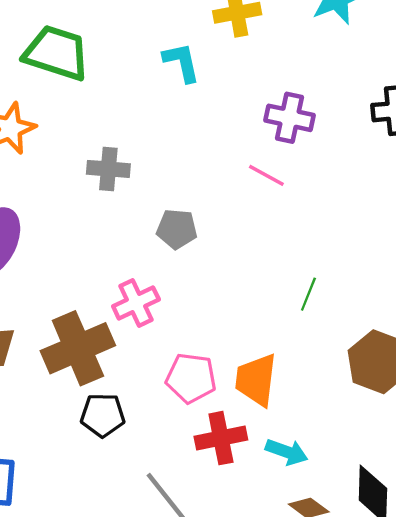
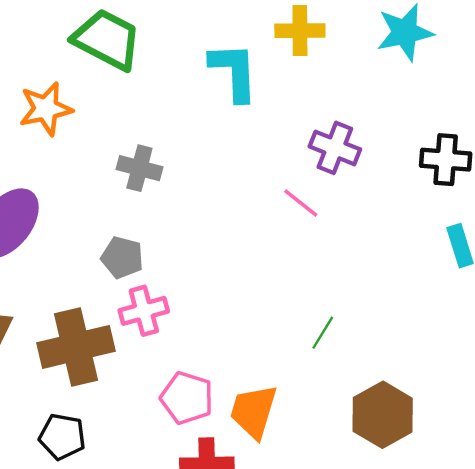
cyan L-shape: (182, 62) -> (234, 72), size x1.4
gray pentagon: (177, 229) -> (122, 257), moved
black pentagon: (103, 415) -> (62, 437), moved

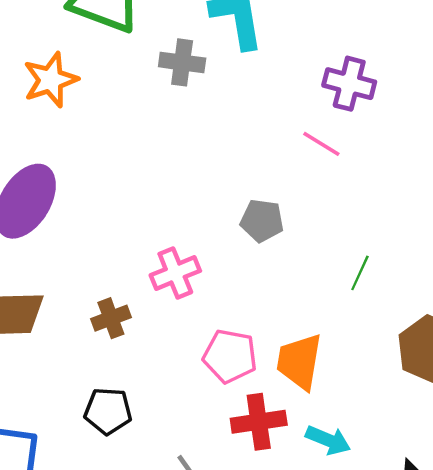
gray cross: (139, 168) -> (182, 62), moved
gray pentagon: (122, 257) -> (262, 221), moved
brown cross: (76, 347) -> (111, 318), size x0.5

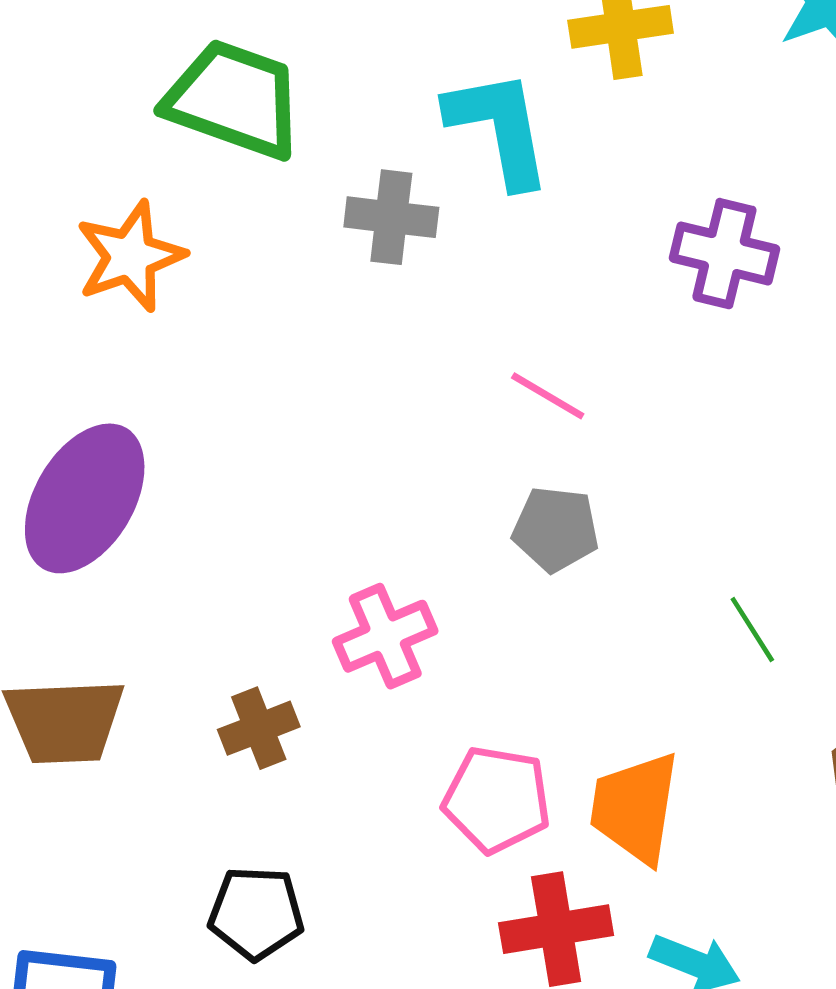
pink line: (321, 144) -> (548, 396), moved
green line: (360, 273) -> (752, 630), turned -56

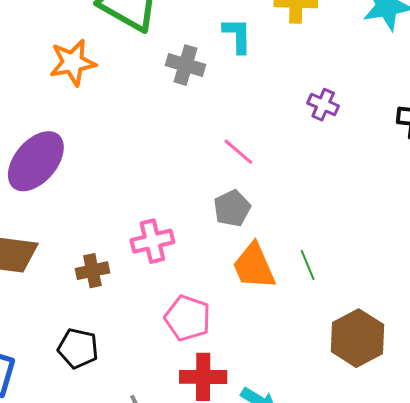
cyan L-shape: (499, 128) -> (237, 35), size x0.7
purple cross: (724, 254) -> (323, 105), size x0.7
gray pentagon: (556, 529) -> (232, 208), turned 30
orange trapezoid: (635, 808) -> (254, 266), moved, turned -42

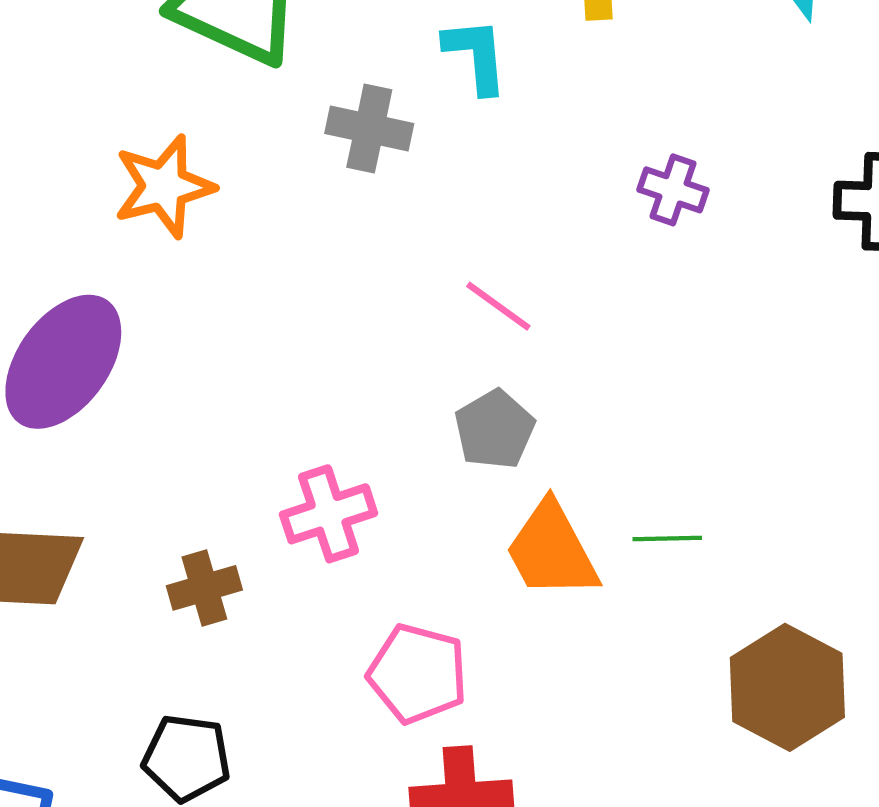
orange star: (73, 63) -> (164, 186), moved
green line: (308, 265) -> (667, 538), turned -64

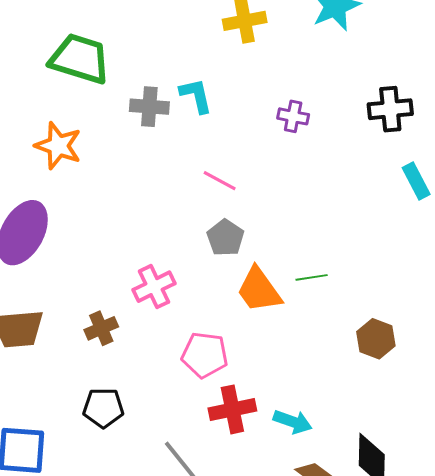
cyan L-shape: (476, 55) -> (196, 96), moved
orange star: (164, 186) -> (58, 146), turned -30
brown hexagon: (787, 687) -> (376, 339), size x0.7

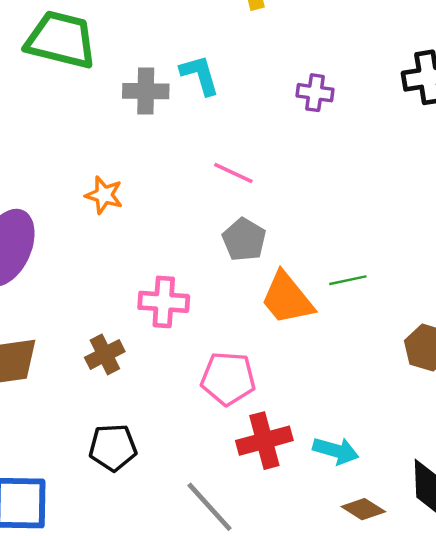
orange star: (58, 146) -> (104, 195), moved, size x0.7
pink cross: (154, 287) -> (164, 302), turned 33

